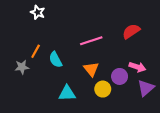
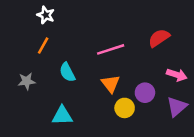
orange line: (36, 51) -> (43, 46), moved
pink arrow: (137, 67) -> (177, 75), moved
cyan triangle: (67, 93) -> (62, 116), moved

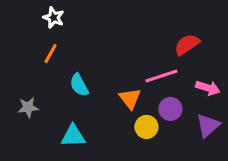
pink line: (111, 49) -> (161, 76), moved
gray star: (27, 81) -> (28, 107), moved

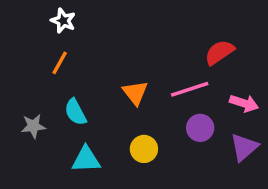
cyan semicircle: (79, 85) -> (75, 112), moved
orange triangle: (130, 98) -> (135, 93), moved
yellow circle: (146, 127) -> (144, 149), moved

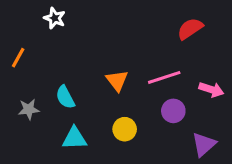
red semicircle: (219, 52) -> (190, 29), moved
orange line: (60, 63) -> (18, 58), moved
purple triangle: (244, 147) -> (204, 144), moved

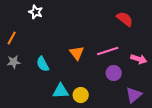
red semicircle: (190, 29) -> (125, 19), turned 72
gray star: (29, 109) -> (14, 62), moved
yellow circle: (125, 129) -> (81, 95), moved
cyan triangle: (74, 138) -> (61, 91), moved

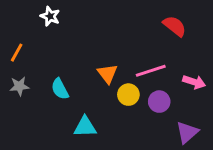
yellow circle: (81, 95) -> (128, 95), moved

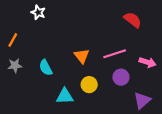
yellow circle: (128, 95) -> (89, 85), moved

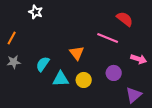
pink line: (115, 54) -> (108, 38), moved, turned 40
cyan semicircle: (46, 68) -> (43, 64), turned 63
cyan triangle: (65, 96) -> (61, 79), moved

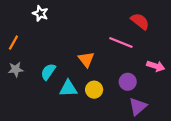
purple triangle: (134, 95) -> (138, 106), moved

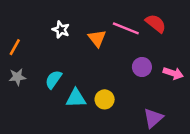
white star: (40, 13) -> (61, 30), moved
pink line: (121, 43) -> (126, 28), moved
orange triangle: (86, 59) -> (97, 38), moved
purple circle: (128, 82) -> (142, 67), moved

